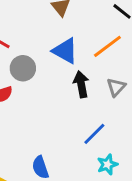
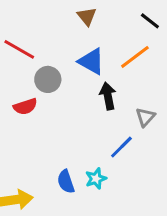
gray triangle: (116, 87) -> (145, 117), moved
cyan star: (107, 164) -> (96, 179), moved

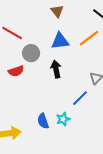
blue triangle: (91, 61) -> (60, 41), turned -36
black arrow: (108, 96) -> (56, 69), moved

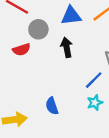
cyan star: (63, 119) -> (95, 103), moved

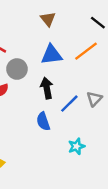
blue line: (94, 80) -> (69, 104), moved
blue semicircle: (52, 106) -> (43, 121), moved

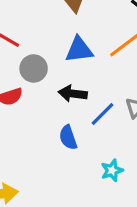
black arrow: (47, 88) -> (73, 94), turned -72

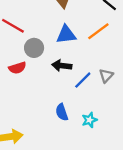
blue semicircle: (68, 137) -> (62, 112), moved

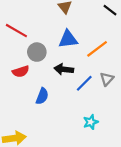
orange line: (98, 31) -> (97, 49), moved
blue semicircle: (62, 112) -> (42, 96), moved, turned -140

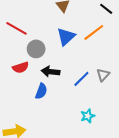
blue triangle: (68, 39) -> (66, 37), turned -36
orange line: (97, 49) -> (94, 32), moved
black arrow: (64, 69) -> (51, 72), moved

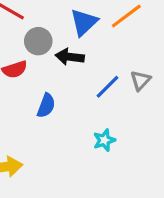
black arrow: (51, 72) -> (70, 57), moved
cyan star: (88, 116) -> (104, 140), moved

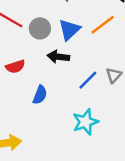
gray circle: (38, 41) -> (40, 28), moved
cyan star: (104, 140) -> (85, 122), size x1.5

